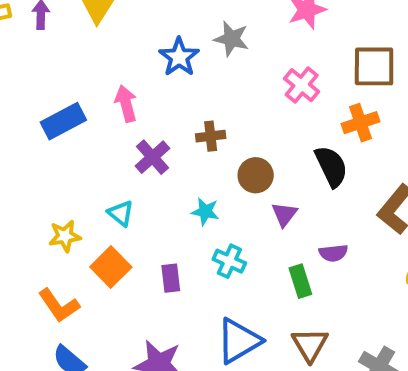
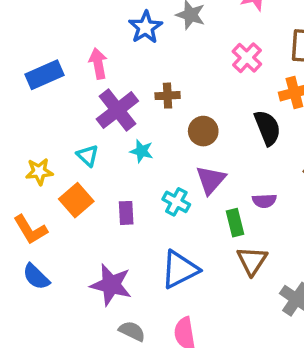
purple cross: (152, 157) -> (117, 110), size x1.4
cyan star: (205, 211) -> (142, 151), moved
purple triangle: (284, 214) -> (211, 180), moved, size x1.4
brown triangle: (310, 345) -> (252, 261), moved

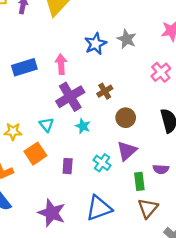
brown cross: (168, 96) -> (105, 91), turned -35

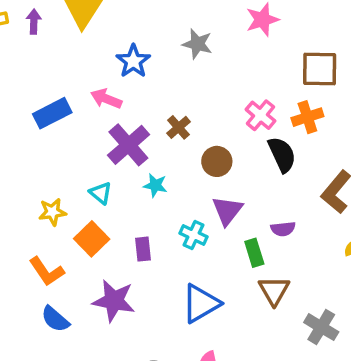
blue star: (96, 44) -> (133, 61), moved
pink arrow: (61, 64) -> (106, 99), turned -54
pink cross: (161, 72) -> (260, 115), moved
purple star: (52, 213) -> (114, 301), moved

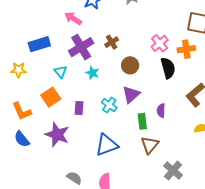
blue rectangle: (52, 113) -> (39, 44), moved
yellow star: (52, 212) -> (19, 70), moved
purple semicircle: (283, 229) -> (161, 111), turned 88

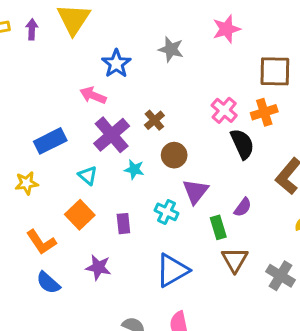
brown circle: (130, 65) -> (174, 155), moved
purple semicircle: (161, 111) -> (243, 207), turned -136
purple star: (57, 135) -> (98, 267), size x0.7
gray cross: (173, 171) -> (281, 276), moved

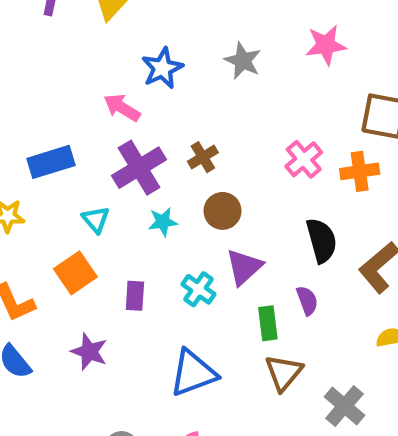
black semicircle: (242, 144) -> (322, 240), moved
cyan star: (134, 169) -> (163, 222), turned -30
purple semicircle: (243, 207) -> (307, 301), turned -66

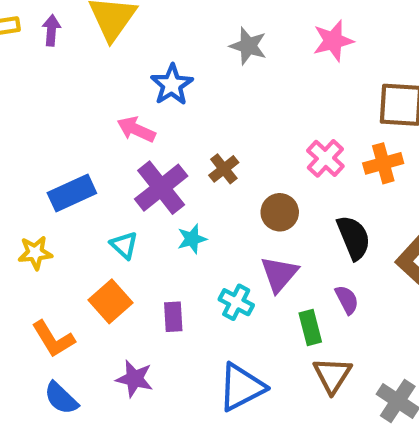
gray star: (243, 61) -> (248, 46), moved
brown circle: (222, 211) -> (280, 212), moved

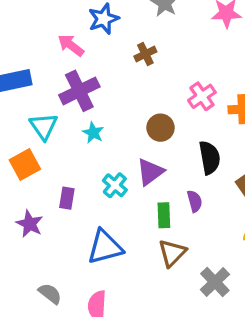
brown cross: (224, 169) -> (145, 54), moved
cyan star: (192, 239) -> (93, 133), turned 30
cyan triangle: (124, 245) -> (44, 126), size x1.4
purple rectangle: (173, 317) -> (67, 198), moved

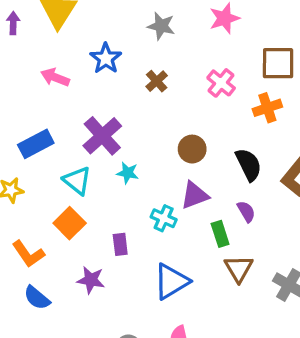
pink arrow: (71, 45) -> (55, 77), moved
pink cross: (202, 96) -> (221, 83), moved
purple triangle: (150, 172) -> (195, 195), turned 32

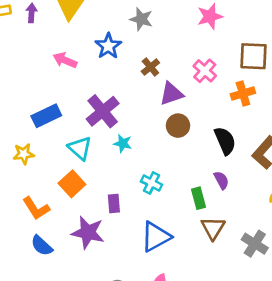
gray star: (161, 26) -> (141, 19), moved
purple triangle: (195, 195) -> (171, 94), moved
purple star: (91, 280) -> (88, 233), size x1.4

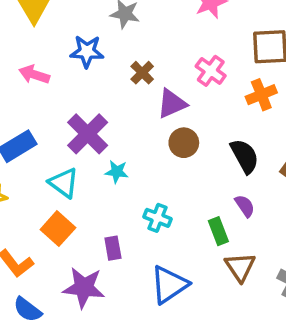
blue star: (108, 46) -> (87, 51), turned -30

